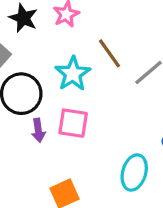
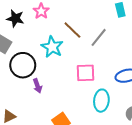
pink square: (73, 123) -> (86, 73), moved

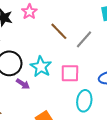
cyan star: (52, 47) -> (41, 67), moved
purple arrow: (38, 86) -> (23, 84), turned -40

